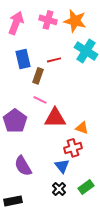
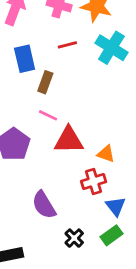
red line: (54, 60) -> (67, 45), moved
purple semicircle: (23, 166) -> (44, 205), moved
blue triangle: (62, 166) -> (116, 206), moved

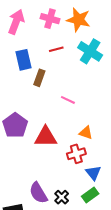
pink line: (48, 115) -> (68, 100), moved
red triangle: (69, 140) -> (46, 137), moved
purple semicircle: (44, 205) -> (38, 193), moved

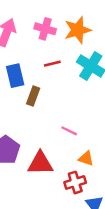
orange star: (78, 20) -> (78, 30), turned -30
pink line: (68, 100) -> (69, 131), moved

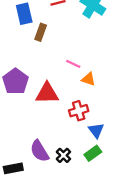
orange triangle: (86, 158) -> (88, 79), moved

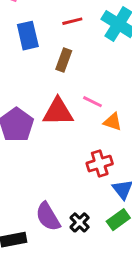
brown rectangle: (41, 32) -> (64, 60), moved
red triangle: (47, 93) -> (58, 112), moved

